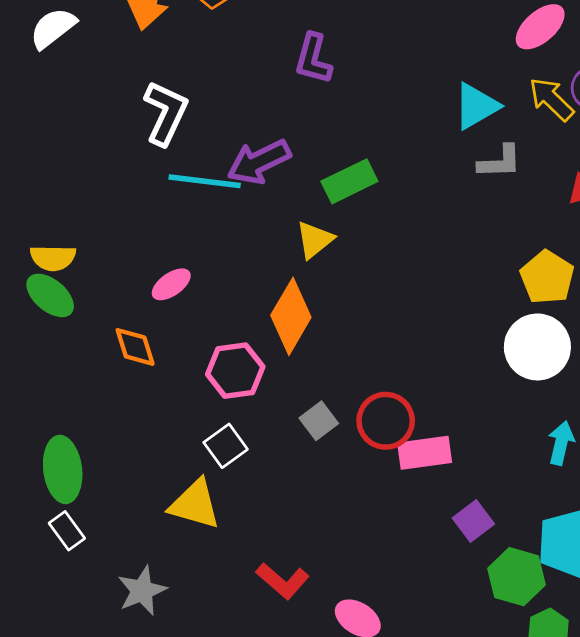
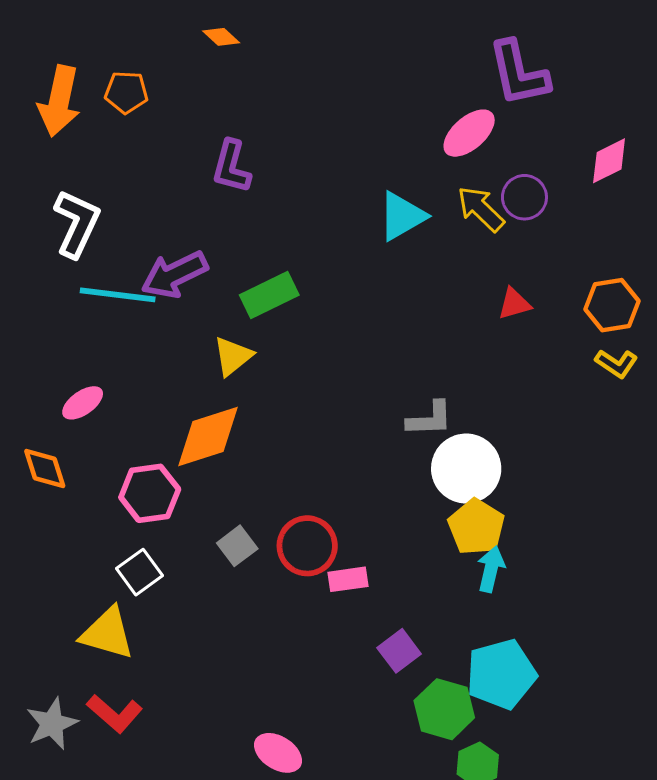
gray L-shape: (500, 162) -> (430, 419), moved
yellow pentagon: (547, 277) -> (476, 527), moved
orange diamond: (291, 316) -> (208, 436), turned 42
pink rectangle: (425, 453) -> (348, 579), size x0.7
red L-shape: (283, 581) -> (115, 714), moved

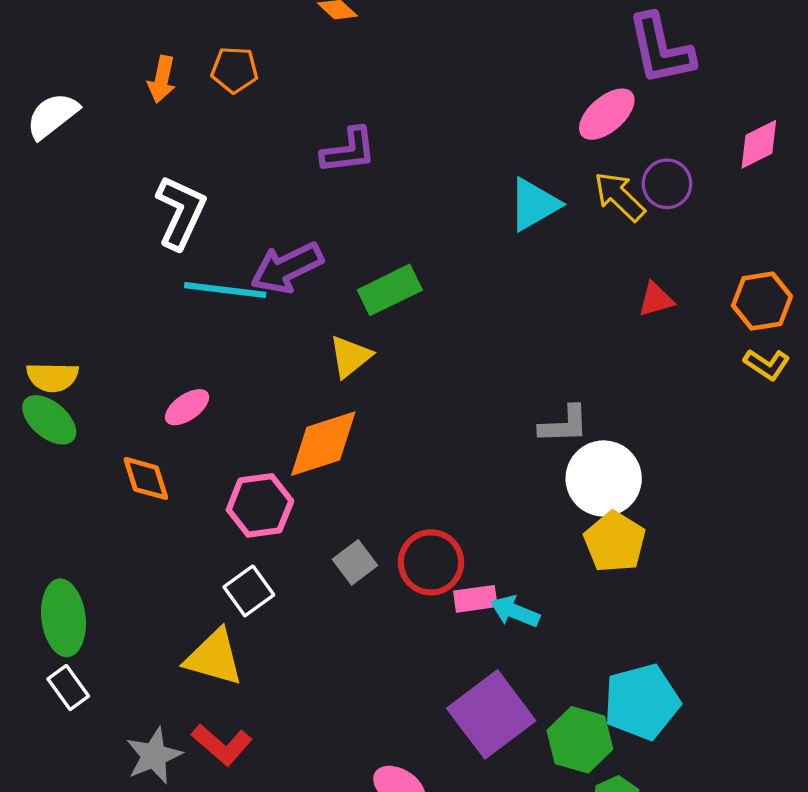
orange arrow: (59, 101) -> (162, 79), size x0.6
purple L-shape: (231, 167) -> (349, 151), turned -112
cyan arrow: (491, 569) -> (515, 612), moved, turned -81
purple square: (399, 651) -> (491, 714), moved, size x1.8

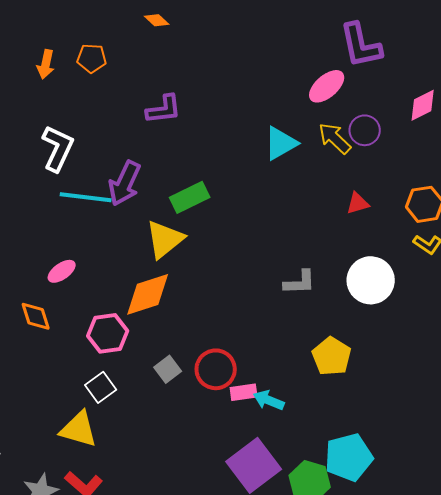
purple arrow: (287, 268) -> (125, 183), turned -39
yellow triangle: (350, 356) -> (165, 239), size x1.4
white circle: (604, 478) -> (371, 280), moved

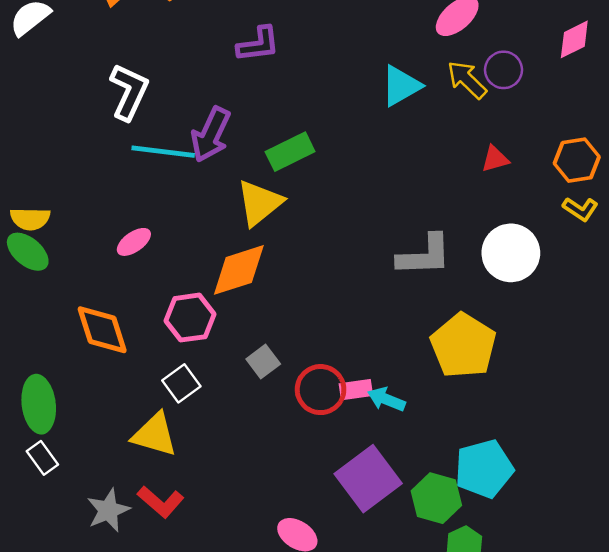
gray L-shape: (300, 282) -> (424, 255), size x1.4
orange diamond: (36, 316) -> (102, 330), moved, size x1.4
yellow pentagon: (332, 356) -> (463, 346), size x1.4
red circle: (216, 369) -> (321, 390), moved

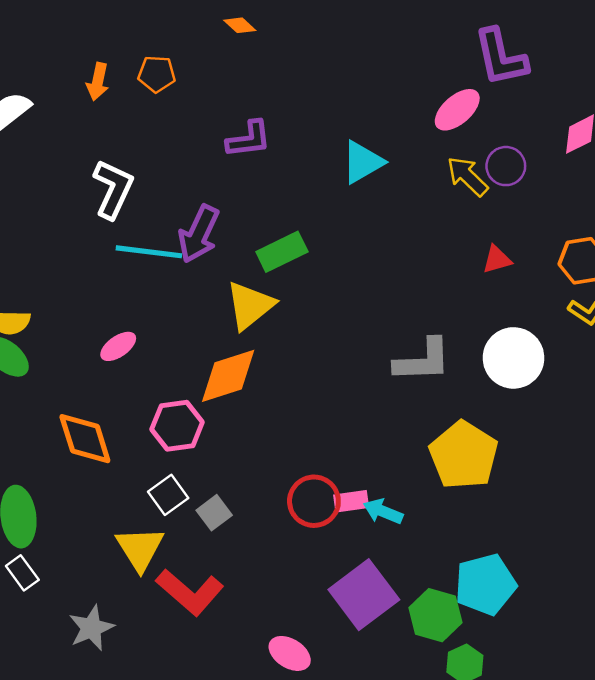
cyan triangle: (401, 86) -> (363, 162), moved
gray square: (263, 361) -> (214, 513), moved
yellow triangle: (155, 435) -> (140, 549), turned 42
red L-shape: (161, 502) -> (190, 592), moved, size x1.4

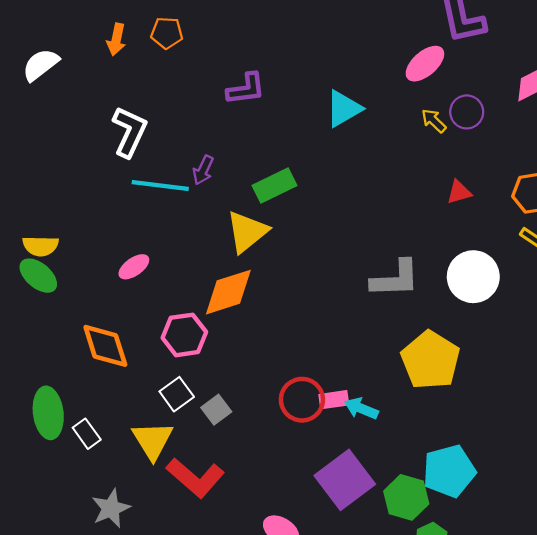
yellow arrow: (467, 176) -> (434, 121), size x0.7
purple arrow: (199, 234) -> (203, 170), size x0.6
white rectangle: (22, 573) -> (87, 434), moved

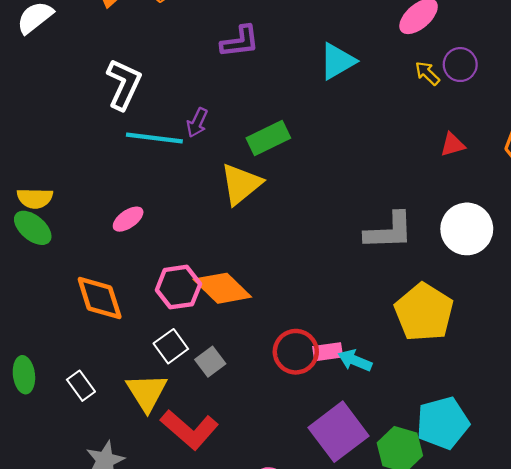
orange diamond: (228, 292) -> (222, 288), moved, turned 62
green ellipse: (48, 413) -> (24, 375), moved, size x0.7

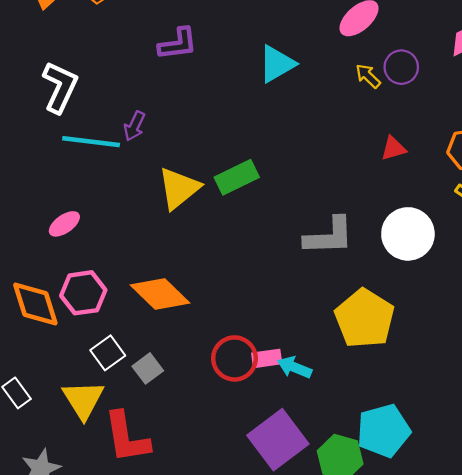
green rectangle: (268, 138) -> (237, 177), moved
pink hexagon: (178, 287) -> (83, 293), moved
red L-shape: (189, 430) -> (127, 437), turned 40

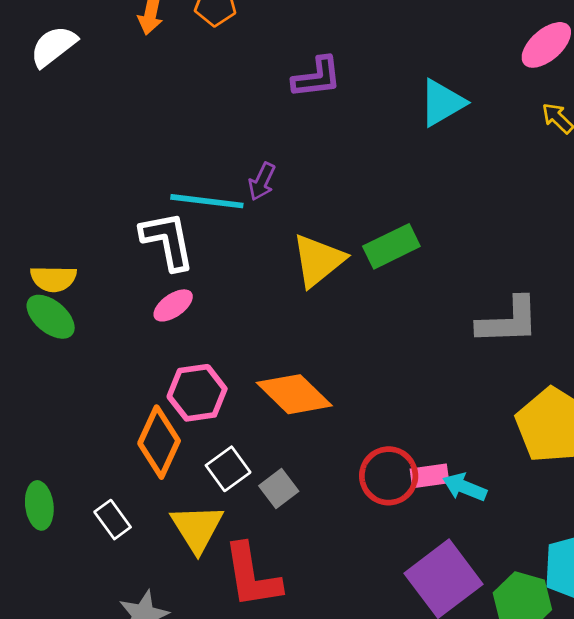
white L-shape: (60, 87) -> (167, 241), moved, turned -36
orange diamond: (35, 304) -> (159, 442), moved, turned 42

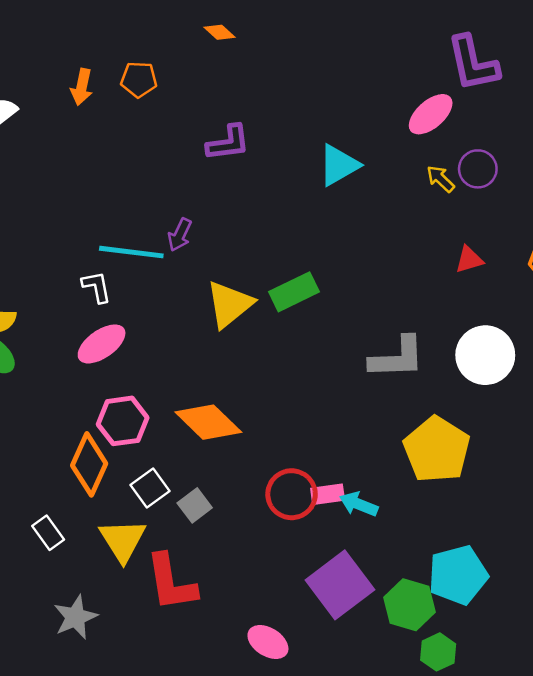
white L-shape: (167, 241) -> (97, 287), size x0.6
pink ellipse: (173, 305) -> (102, 344), size x1.4

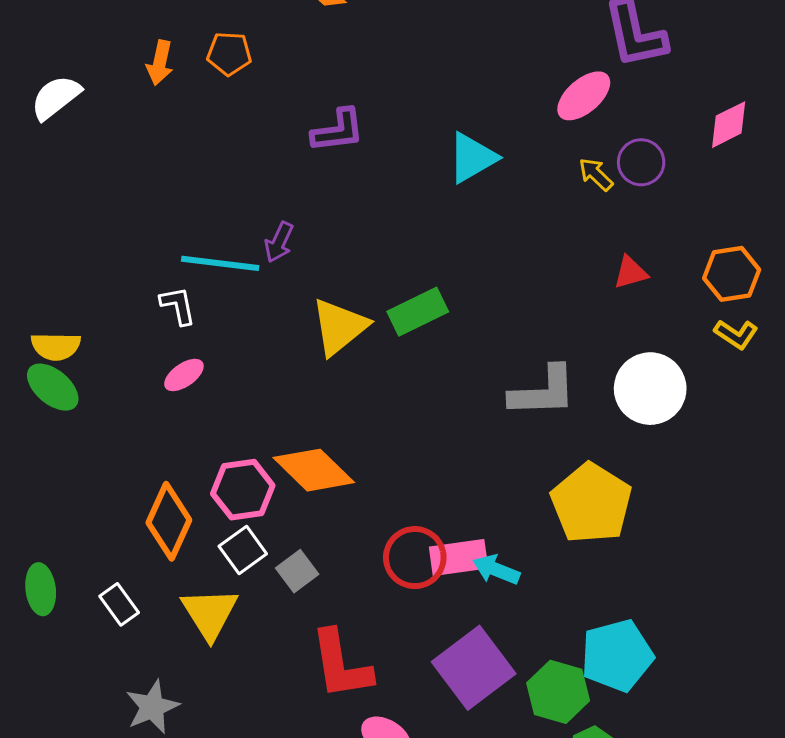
pink ellipse: (102, 344) -> (184, 375), size x0.7
pink hexagon: (123, 421) -> (243, 490), moved
pink rectangle: (328, 494) -> (459, 558), size x1.4
red L-shape: (171, 582) -> (341, 665), moved

